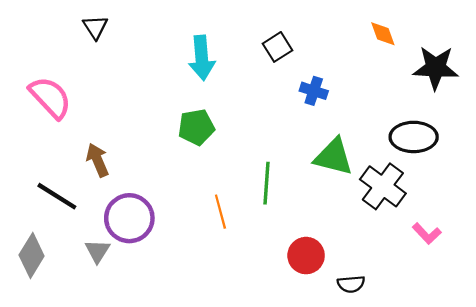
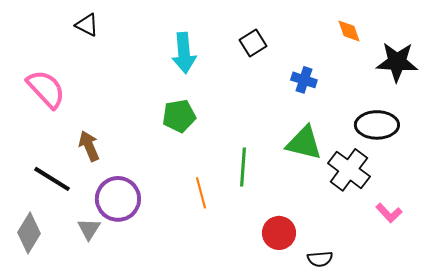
black triangle: (95, 27) -> (87, 25), turned -30
blue cross: (314, 91) -> (304, 80), moved

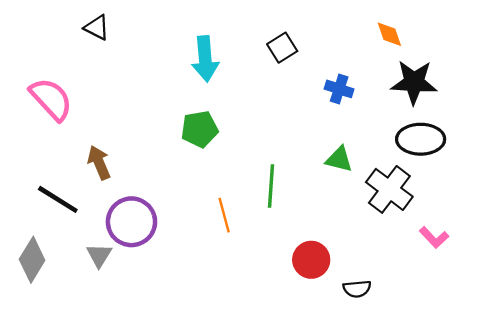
black star: (397, 62) -> (414, 82), moved
green triangle: (304, 143) -> (339, 159), size x0.7

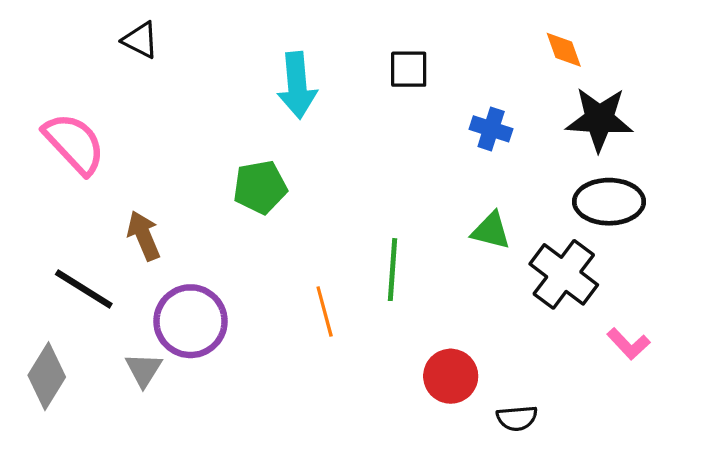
black square: (282, 48) -> (409, 69), turned 32
green pentagon: (200, 129) -> (260, 187), moved

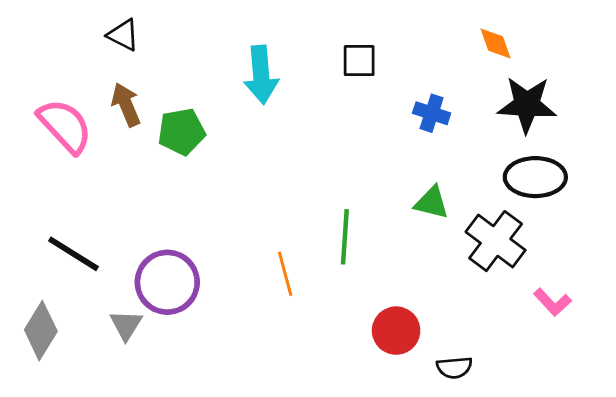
green pentagon: (260, 187) -> (181, 132), moved
brown arrow: (144, 236) -> (126, 105), moved

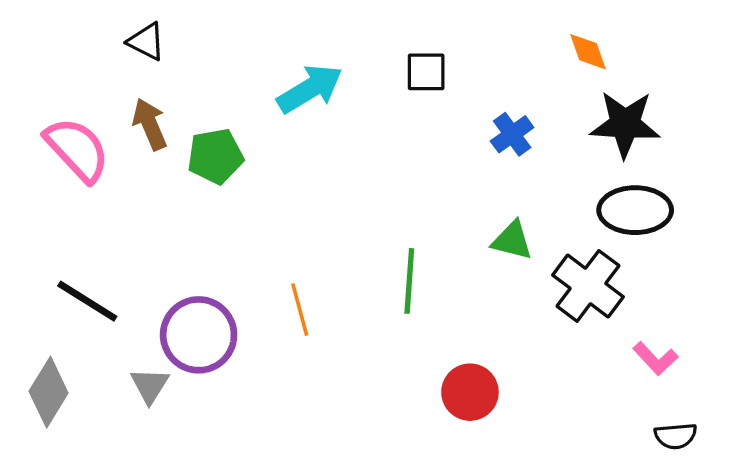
cyan arrow: (261, 75) -> (310, 89), turned -116
blue cross: (432, 113) -> (512, 134), turned 36
orange line: (285, 274) -> (300, 310), moved
black semicircle: (454, 368) -> (676, 436), moved

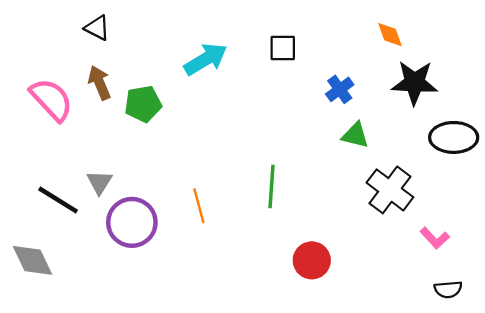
black ellipse: (635, 210) -> (454, 137), moved
green triangle: (512, 240) -> (355, 135), moved
gray triangle: (150, 385) -> (99, 182), moved
gray diamond: (49, 392) -> (32, 260), turned -57

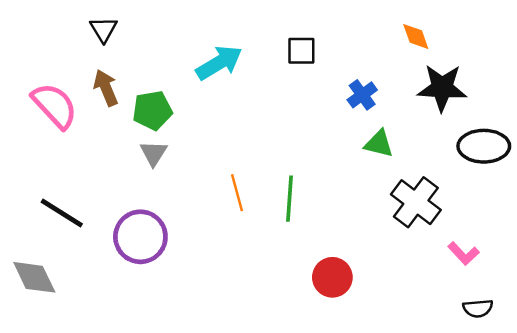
black triangle: (97, 28) -> (103, 29), turned 32
gray triangle: (99, 182) -> (154, 153), moved
orange line: (199, 206) -> (237, 193), moved

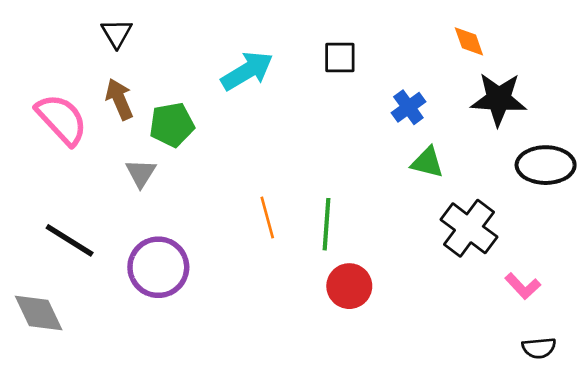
gray triangle: (154, 153) -> (141, 173), moved
red circle: (332, 277) -> (349, 286), moved

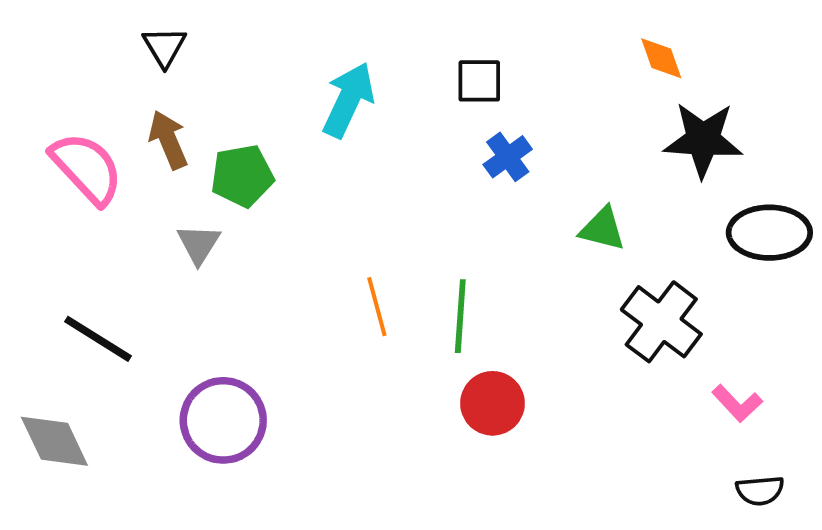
cyan arrow: (247, 71) -> (348, 100), turned -34
blue cross: (408, 107) -> (508, 157), moved
purple circle: (158, 267) -> (223, 420), moved

